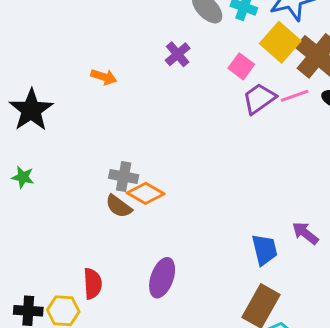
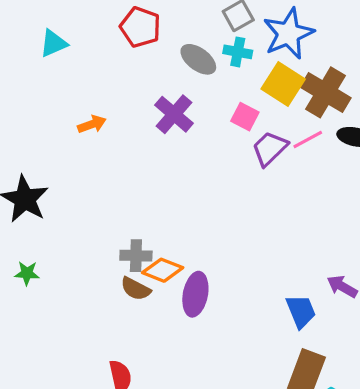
purple cross: (178, 54) -> (174, 114), size x1.4
orange arrow: (104, 77) -> (92, 124), moved, turned -30
purple ellipse: (162, 278) -> (195, 294), moved

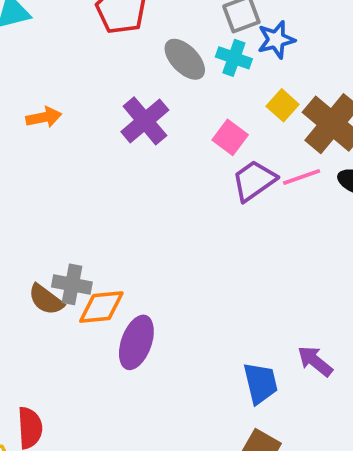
blue star: (288, 34) -> (276, 40), moved, size x0.6
yellow square: (283, 84) -> (283, 105), size x0.6
orange diamond: (163, 270) -> (101, 307), turned -36
brown semicircle: (136, 289) -> (46, 300), moved

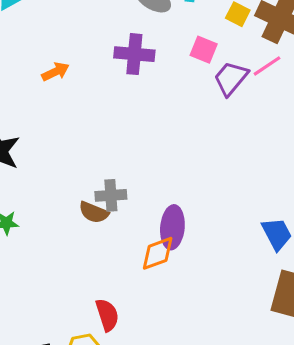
purple cross: (145, 121) -> (134, 54), turned -30
orange diamond: (101, 307) -> (158, 253), moved

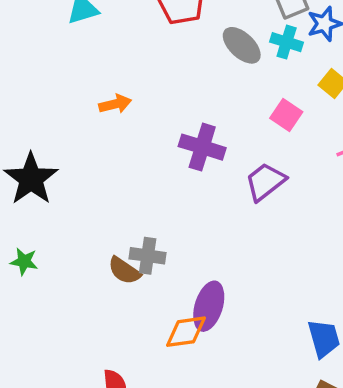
purple cross: (134, 54) -> (202, 147), moved
purple trapezoid: (231, 78) -> (265, 182), moved

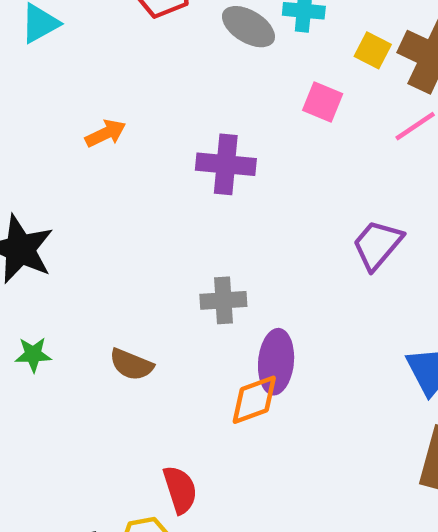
purple trapezoid: (265, 182) -> (377, 245), moved
gray cross: (148, 256) -> (223, 300), moved
brown semicircle: (124, 271) -> (131, 365), moved

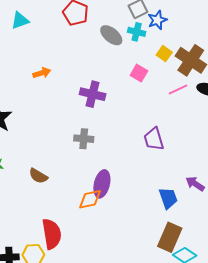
purple trapezoid: (377, 245) -> (154, 139), turned -65
gray cross: (223, 300) -> (84, 139), moved
red semicircle: (180, 490) -> (52, 234), size x1.4

